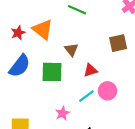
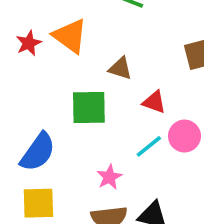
brown triangle: (71, 50) -> (120, 68), turned -32
blue semicircle: (20, 66) -> (38, 152), moved
red triangle: (90, 70) -> (154, 102), turned 40

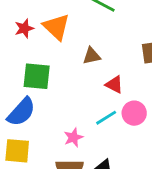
brown triangle: (120, 68) -> (92, 56), turned -36
green square: (89, 108) -> (37, 76), moved

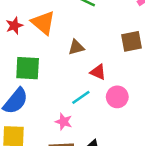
cyan line: (106, 118) -> (81, 97), moved
pink star: (73, 137) -> (64, 122), turned -30

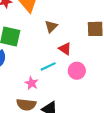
brown triangle: (76, 47) -> (51, 26), turned -40

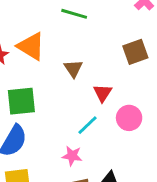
red triangle: (65, 49) -> (103, 93), turned 48

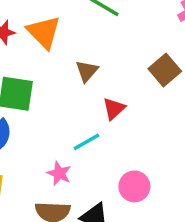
brown square: (135, 52) -> (165, 70), turned -35
pink circle: (129, 118) -> (134, 186), moved

